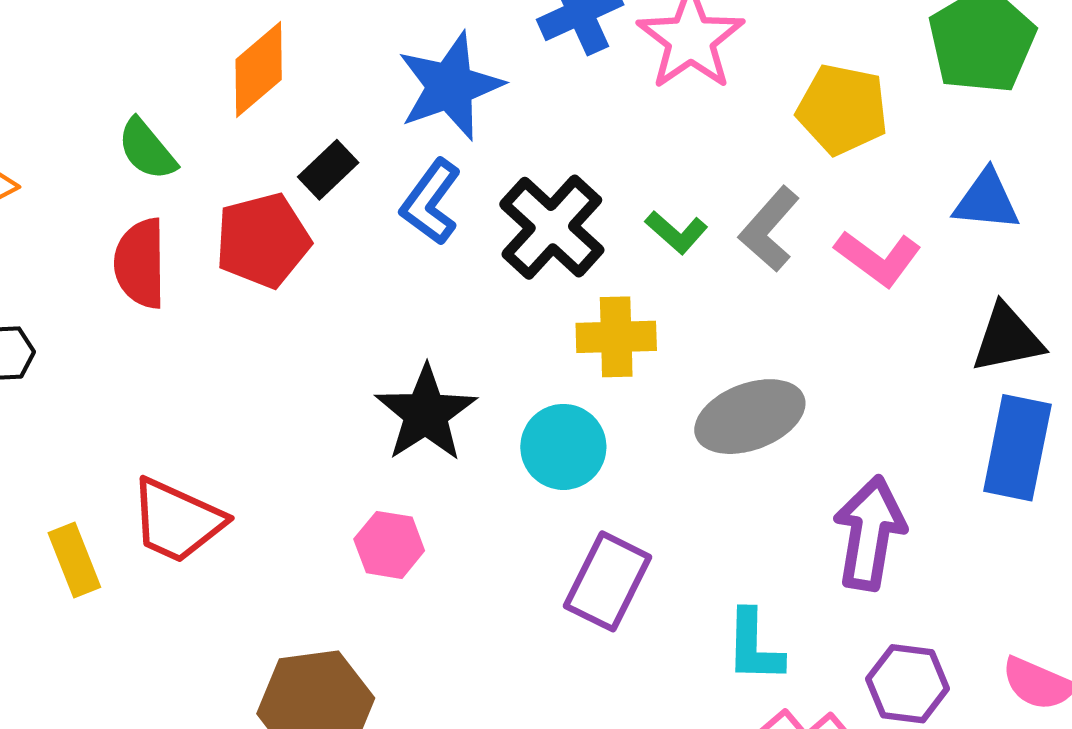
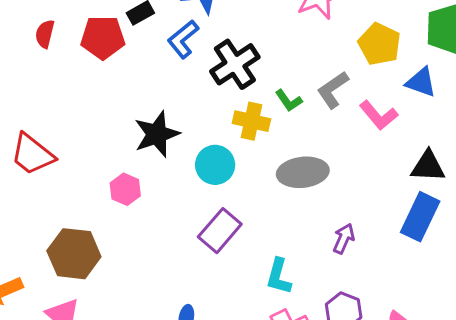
blue triangle: (987, 200) -> (421, 82), moved
green L-shape: (676, 232) -> (289, 101), moved
red semicircle: (140, 263) -> (45, 34), size x0.7
purple arrow: (870, 533) -> (344, 239), size x0.6

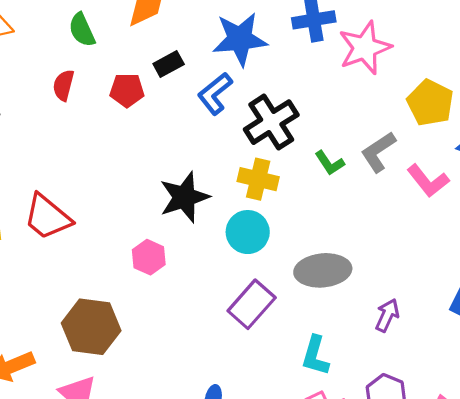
red pentagon: (103, 37) -> (127, 90), size x0.7
yellow cross: (251, 121) -> (258, 179), moved
gray ellipse: (303, 172) -> (323, 270), moved

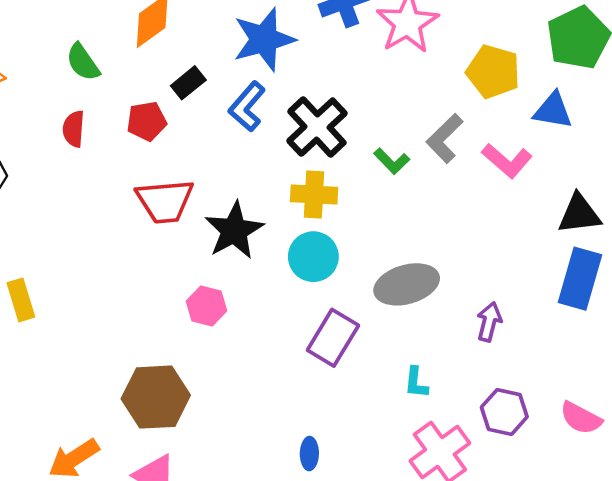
red trapezoid: (47, 217) -> (165, 201), moved, turned -34
cyan L-shape: (315, 356) -> (416, 383), size x0.7

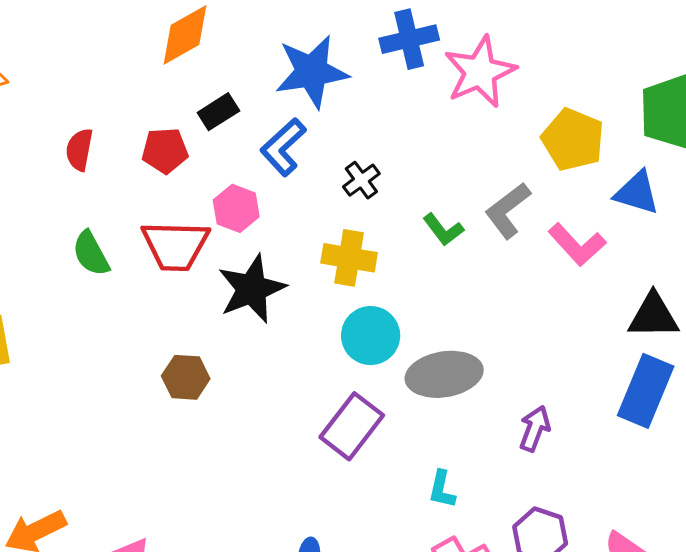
green semicircle: (83, 62) -> (91, 253), moved
black cross: (317, 127) -> (361, 180), size x0.5
cyan circle: (313, 257) -> (371, 336), moved
pink hexagon: (206, 306) -> (236, 208), moved
brown hexagon: (156, 397) -> (186, 377), moved, size x0.6

